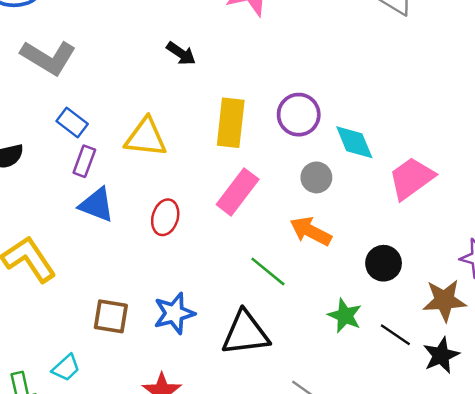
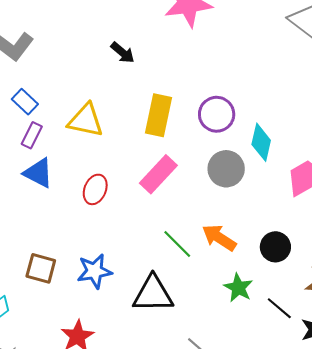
cyan diamond: (354, 142) -> (261, 142), turned 30
gray circle: (316, 177) -> (226, 169), size x1.4
orange arrow: (311, 231) -> (219, 238), moved

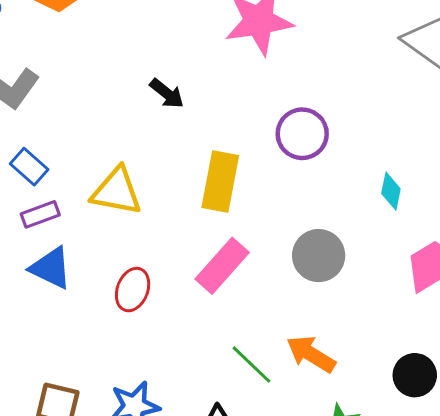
purple circle: (217, 114) -> (302, 134), moved
purple rectangle: (32, 135) -> (40, 214), turned 45
cyan diamond: (261, 142) -> (391, 191), moved, size x0.7
black circle: (275, 247) -> (415, 375), moved

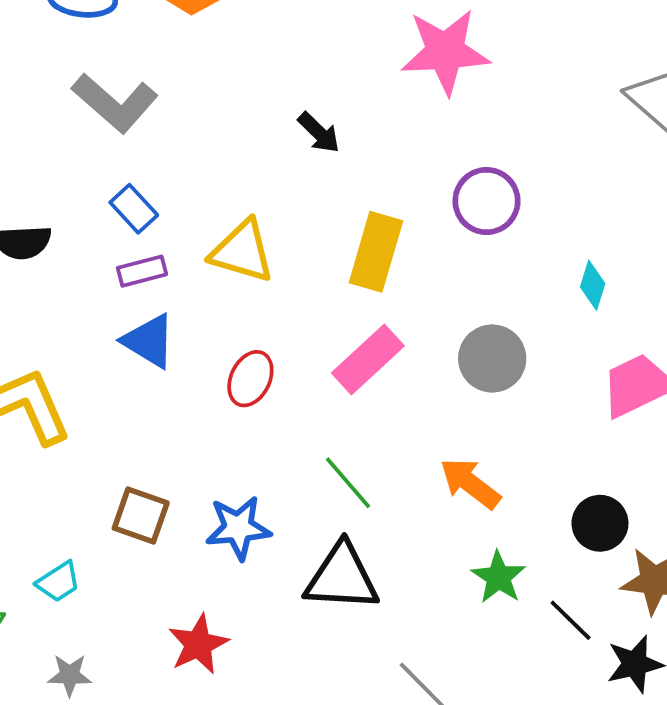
green line: (251, 365) -> (348, 483), moved

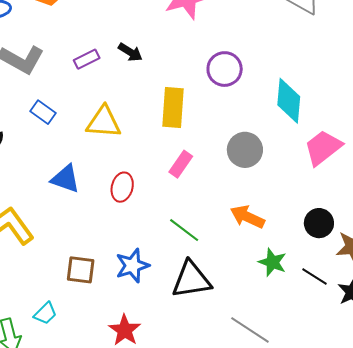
purple rectangle: (142, 271) -> (87, 59), moved
cyan diamond: (593, 285) -> (289, 101), size x1.8
pink rectangle: (368, 359) -> (181, 164), size x0.7

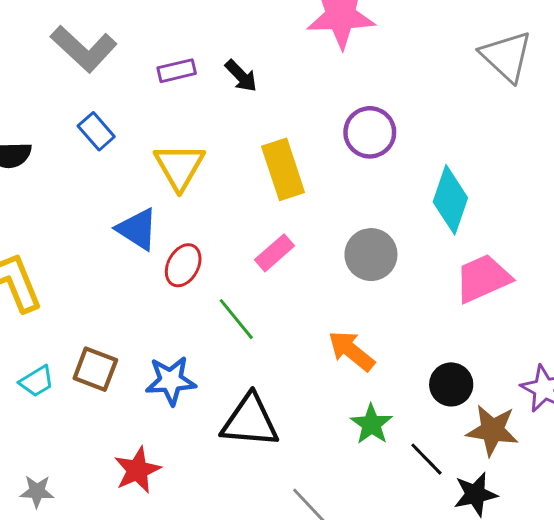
yellow rectangle: (173, 108) -> (283, 169), turned -36
yellow triangle: (104, 122) -> (179, 166), turned 42
blue triangle: (65, 179) -> (137, 229), moved
green line: (184, 230) -> (236, 319), moved
cyan trapezoid: (45, 313) -> (37, 381), moved

